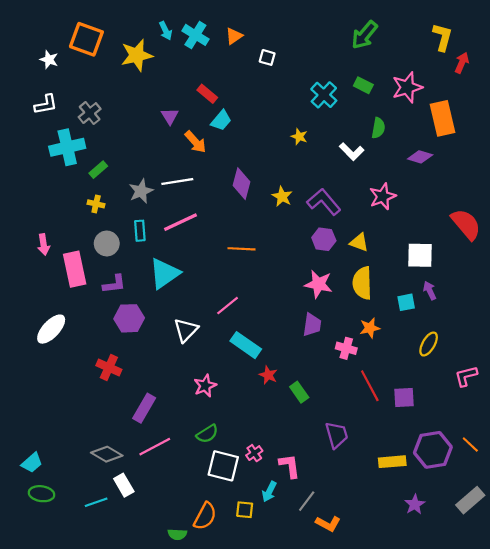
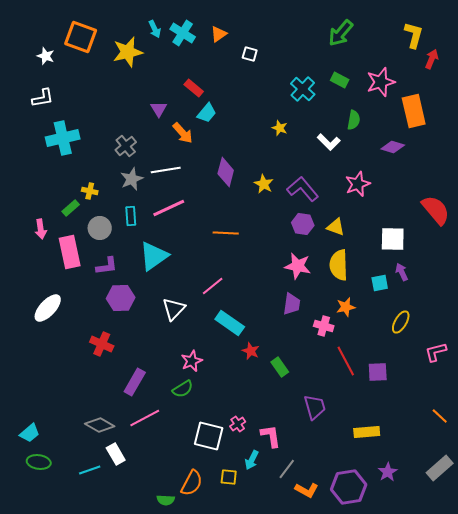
gray cross: (90, 113) -> (126, 146), moved
green rectangle: (98, 170) -> (71, 208), moved
green semicircle: (207, 434) -> (183, 389), moved
purple hexagon: (433, 450) -> (349, 487), moved

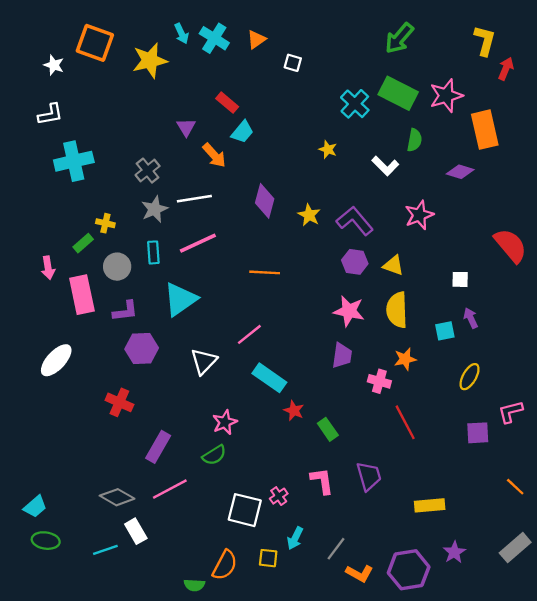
green rectangle: (340, 80) -> (398, 93), size x1.8
white square: (393, 239) -> (460, 279), size x0.6
purple square: (378, 372) -> (478, 433), moved
pink L-shape: (271, 436) -> (322, 481), moved

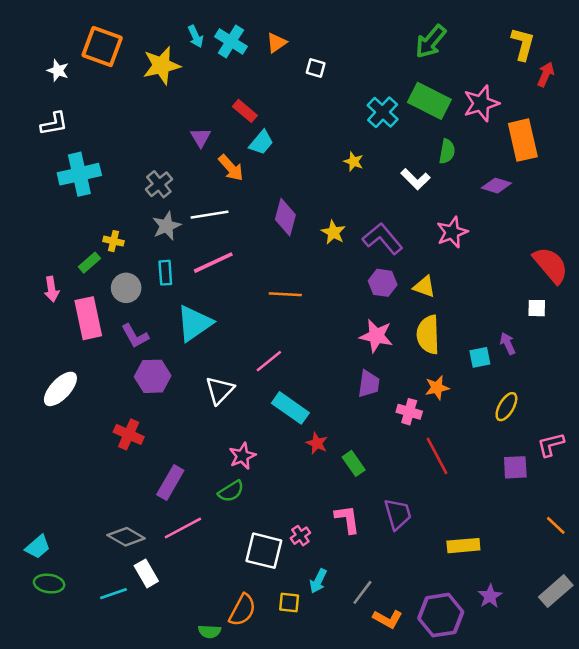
white square: (460, 279) -> (537, 308), moved
purple L-shape: (125, 311) -> (135, 336), turned 68

